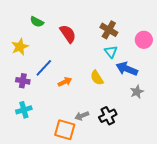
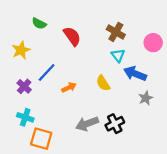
purple cross: (23, 81) -> (24, 86), turned 32
cyan cross: (24, 110) -> (25, 117), turned 35
gray arrow: (82, 116) -> (87, 124), size x1.5
orange square: (65, 130) -> (41, 139), moved

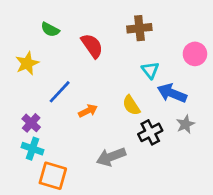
brown cross: (116, 32) -> (139, 28), moved, turned -36
purple cross: (24, 86) -> (31, 123), moved
black cross: (115, 124) -> (150, 132), moved

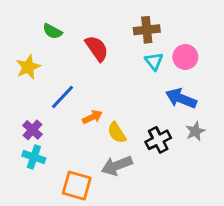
pink circle: (195, 54) -> (185, 57), moved
cyan triangle: (150, 70) -> (154, 61), moved
yellow semicircle: (131, 105) -> (117, 133), moved
orange square: (53, 176) -> (77, 186), moved

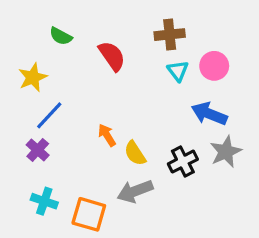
blue line: (62, 97) -> (49, 115), moved
orange arrow: (92, 117) -> (107, 135), turned -96
gray star: (195, 131) -> (226, 152), size x1.4
cyan cross: (34, 157) -> (44, 201), moved

